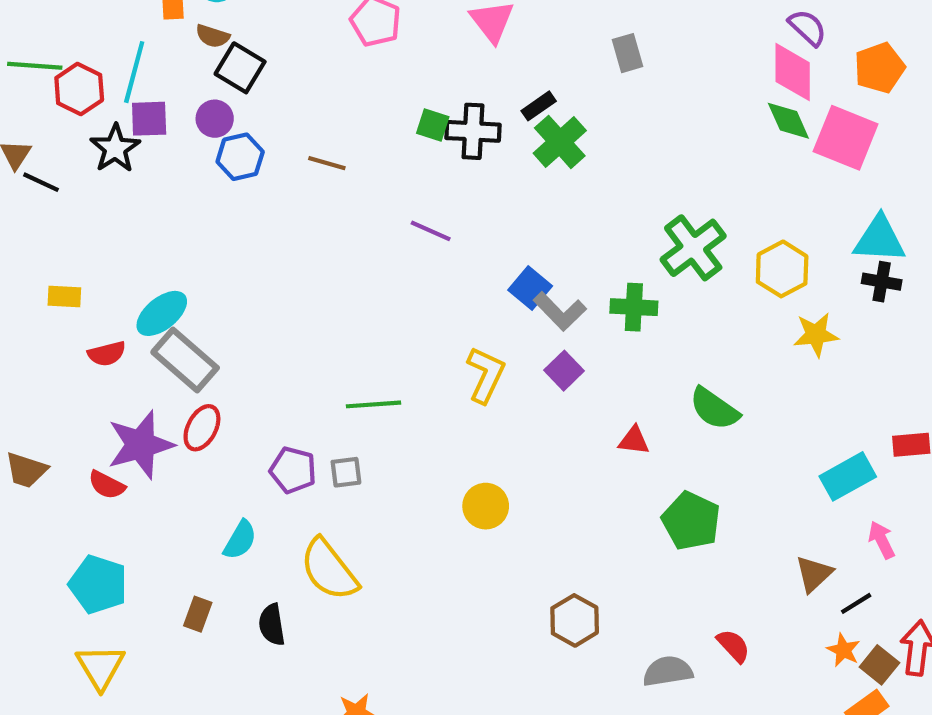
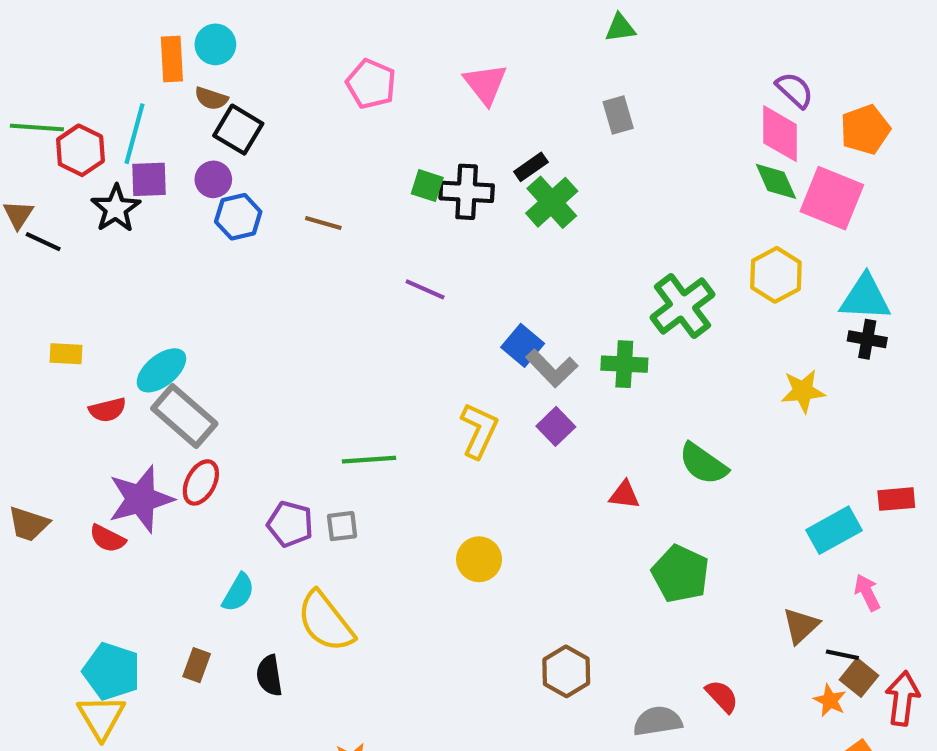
yellow hexagon: (782, 269) -> (776, 275), moved
cyan pentagon: (98, 584) -> (112, 671), moved
black line: (856, 603) -> (842, 655), turned 44
brown square: (879, 665) -> (859, 678), moved

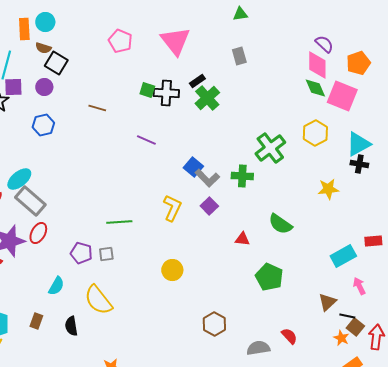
pink triangle: (485, 84) -> (175, 41), size x1.4
blue hexagon: (238, 217) -> (43, 125), moved
cyan triangle: (865, 298) -> (358, 144), turned -32

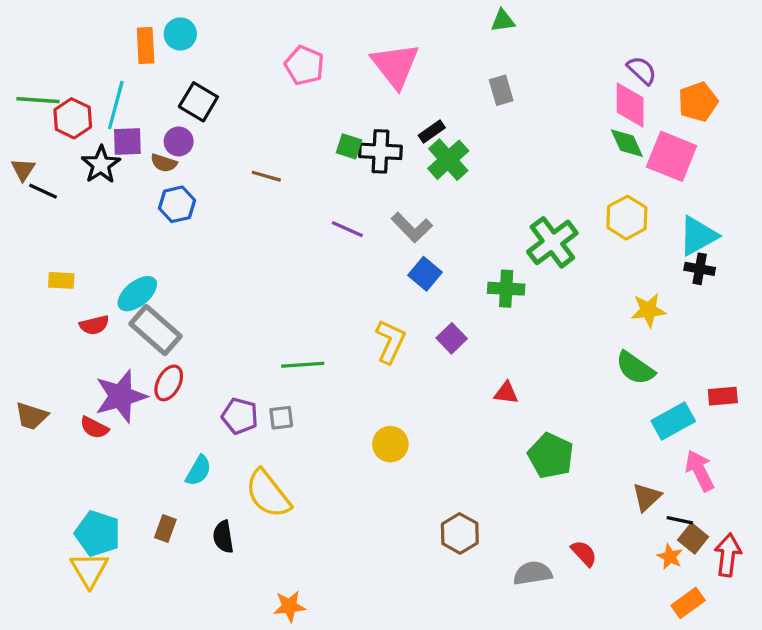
brown semicircle: (43, 48) -> (164, 163), moved
gray L-shape: (207, 178) -> (412, 227), moved
green semicircle: (280, 224) -> (635, 368), moved
pink arrow: (359, 286) -> (700, 471), size x1.4

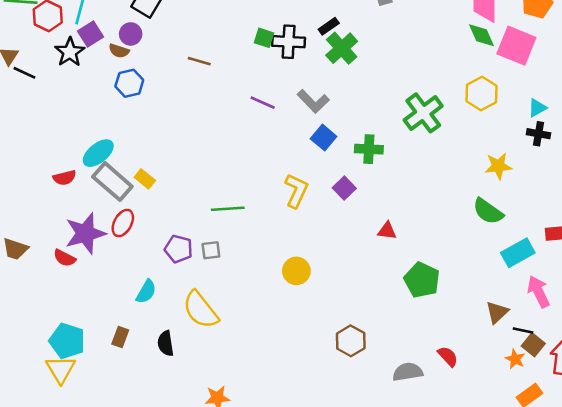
purple square: (127, 141) -> (90, 34), turned -30
cyan triangle: (698, 236) -> (537, 108), size x0.6
yellow rectangle: (61, 280) -> (145, 179), moved, turned 36
green cross: (506, 289) -> (369, 149), moved

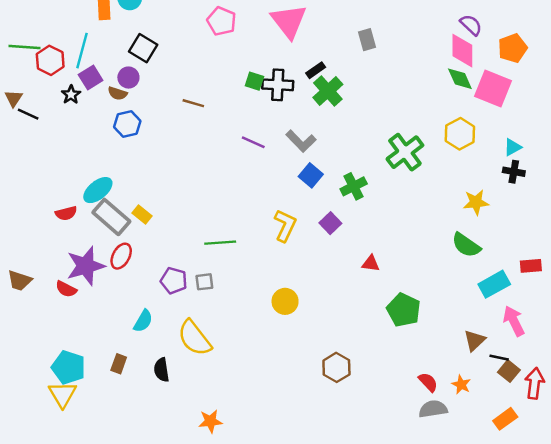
black star: (70, 52) -> (71, 95), size x0.7
green cross: (369, 149) -> (354, 186), turned -30
orange star: (515, 359) -> (461, 385), moved
gray semicircle: (408, 372) -> (433, 409), moved

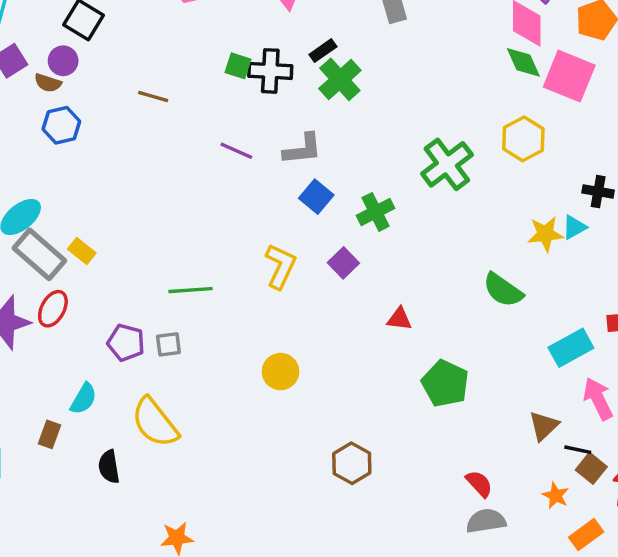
gray L-shape: (301, 141) -> (303, 149), turned -52
cyan triangle: (513, 147) -> (574, 227), moved
green semicircle: (466, 245) -> (503, 290), moved
brown rectangle: (119, 364) -> (50, 434), moved
orange star: (461, 385) -> (556, 496), moved

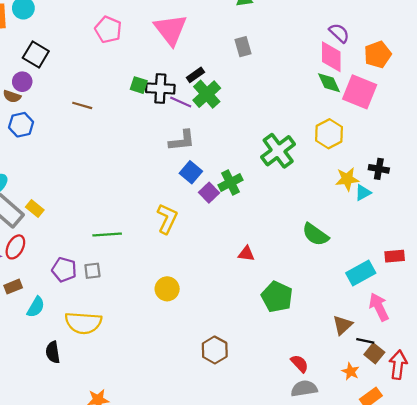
purple line: (236, 151) -> (181, 102), moved
yellow star: (545, 234) -> (347, 179), moved
purple square: (343, 263) -> (209, 193), moved
yellow semicircle: (155, 422) -> (83, 323), turned -48
brown rectangle: (50, 434) -> (13, 287), moved, turned 48

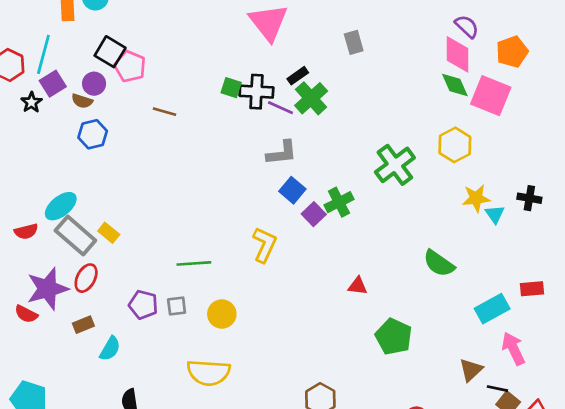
pink pentagon: (108, 30) -> (130, 66), moved
black cross: (379, 169) -> (529, 198), moved
cyan triangle: (363, 193) -> (495, 214), turned -36
yellow circle: (167, 289) -> (222, 314), moved
yellow semicircle: (83, 323) -> (209, 373), moved

